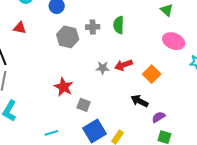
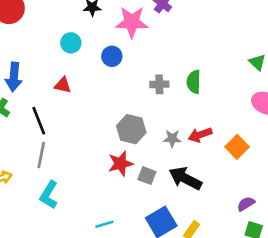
gray hexagon: (68, 37) -> (131, 129), moved
red star: (64, 87) -> (121, 163), turned 30
black arrow: (140, 101) -> (185, 178), moved, size x1.4
gray square: (84, 105) -> (147, 176), moved

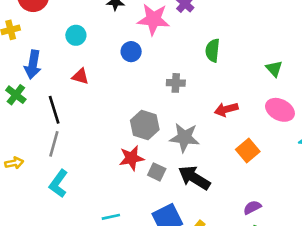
cyan circle: (71, 43) -> (76, 35), moved
green semicircle: (194, 82) -> (213, 50), moved
red arrow: (200, 135) -> (226, 109), moved
gray star: (172, 139) -> (184, 137), size x1.6

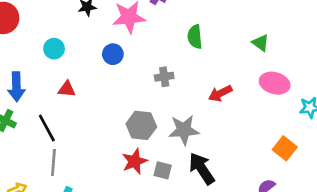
orange square: (248, 151) -> (285, 148), moved
black arrow: (194, 178) -> (202, 169), turned 36

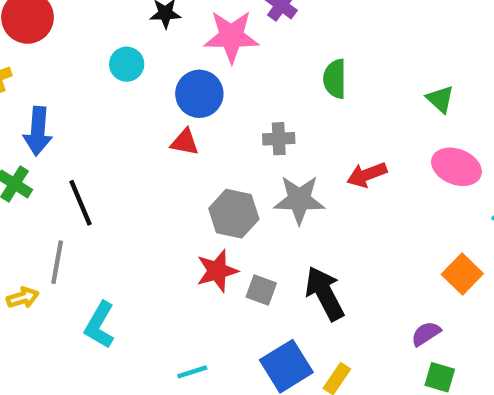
cyan circle: (54, 49) -> (127, 64), moved
blue circle: (113, 54) -> (199, 94), size x1.4
red triangle: (67, 89) -> (185, 142), moved
gray star: (184, 130) -> (299, 200), moved
gray line: (53, 162) -> (57, 262), moved

